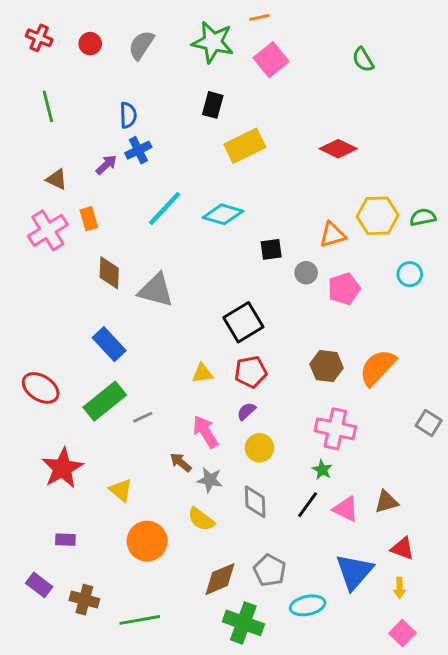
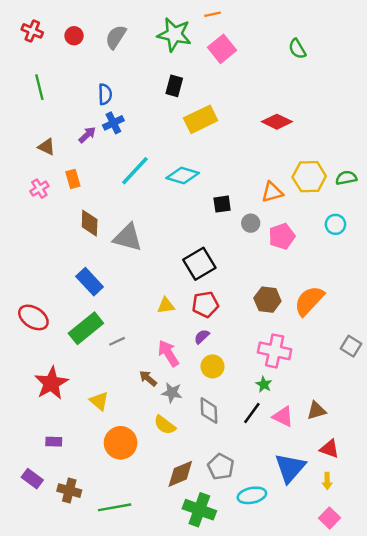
pink cross: (48, 230) -> (39, 189), size x0.6

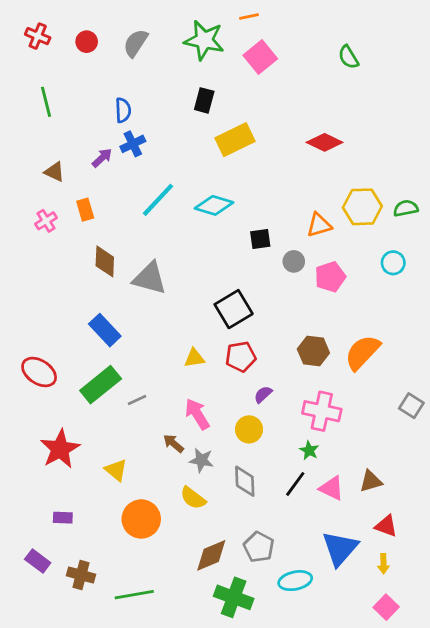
purple semicircle: (202, 337) -> (263, 394), moved

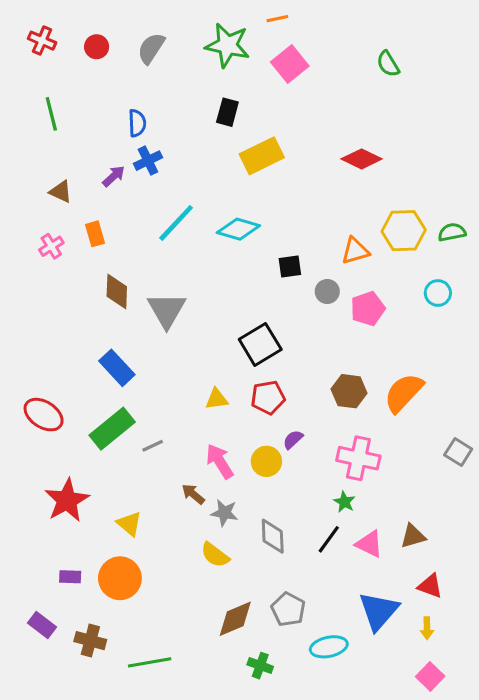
gray triangle: (150, 278) -> (167, 310), turned 45
yellow circle: (249, 429) -> (266, 461), moved
orange circle: (141, 519) -> (120, 578), moved
green cross: (234, 597) -> (260, 666), size x0.6

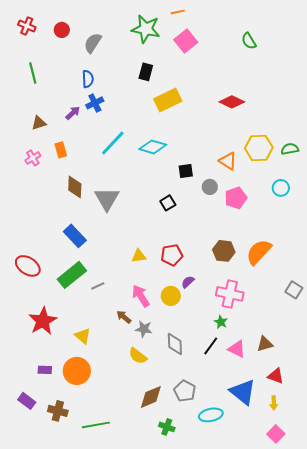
gray semicircle: (151, 48) -> (93, 43), moved
brown triangle: (61, 192) -> (39, 123), turned -42
orange triangle: (355, 251) -> (228, 161), turned 48
black square: (260, 344) -> (168, 203), moved, size x0.6
blue triangle: (379, 611) -> (243, 392), turned -32

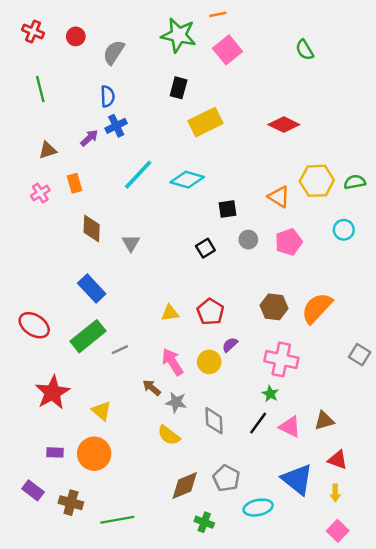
gray circle: (210, 187) -> (248, 240), moved
gray triangle: (107, 199) -> (131, 243), size x0.6
red pentagon: (172, 255) -> (210, 312), turned -30

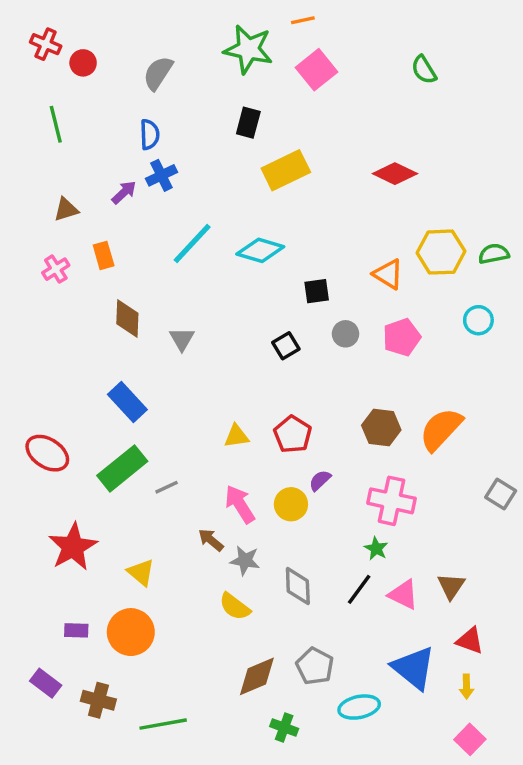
red circle: (76, 36) -> (83, 63), moved
brown triangle: (324, 421) -> (451, 586), turned -40

